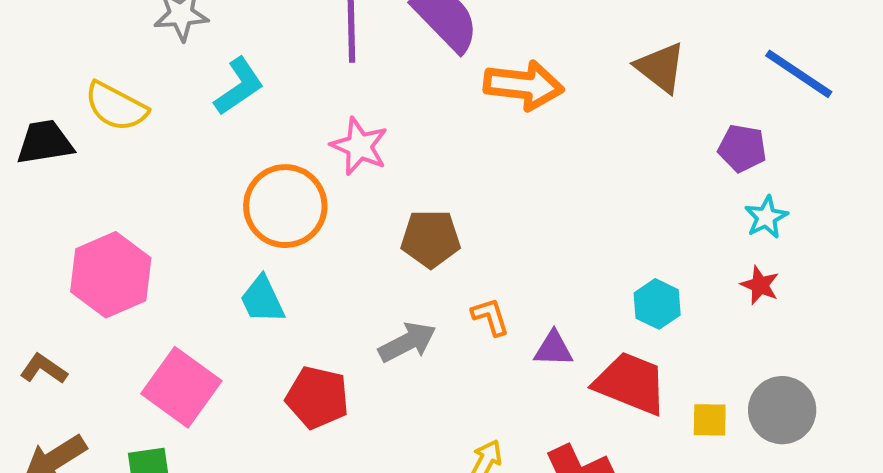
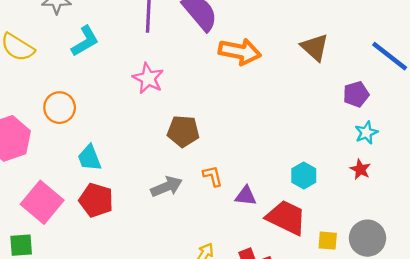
purple pentagon: (742, 148) -> (356, 94), turned -30
orange circle: (285, 206) -> (60, 108), moved, size x0.7
red pentagon: (317, 398) -> (96, 200), moved

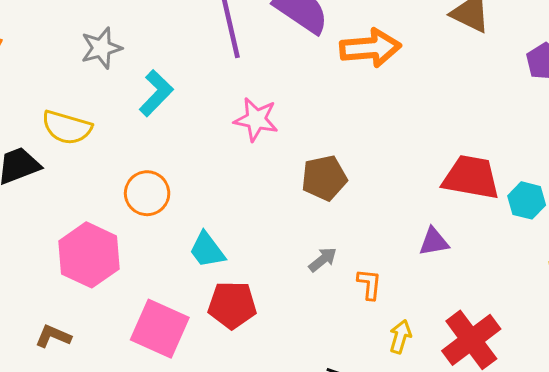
orange L-shape: (213, 176) -> (369, 284), moved, turned 35
cyan hexagon: (304, 176) -> (527, 200), moved
gray arrow: (167, 187) -> (323, 259), size x0.7
red trapezoid: (286, 218) -> (471, 177), moved

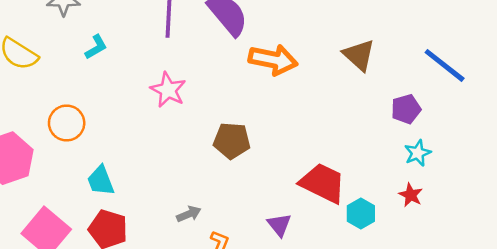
cyan L-shape: (156, 93) -> (96, 47), size x0.7
brown pentagon: (324, 178) -> (232, 141), moved
purple triangle: (434, 242) -> (279, 225), turned 45

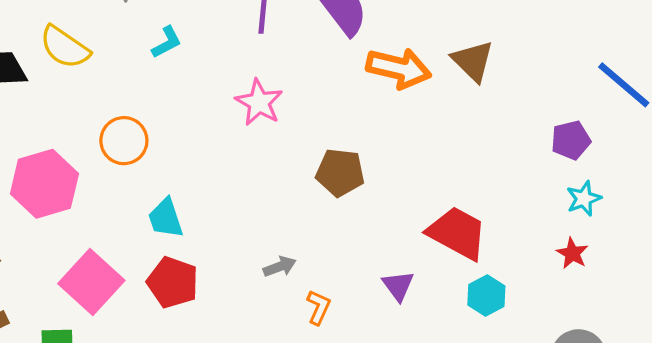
brown triangle: (359, 55) -> (473, 61), moved
cyan hexagon: (361, 214) -> (486, 295), moved

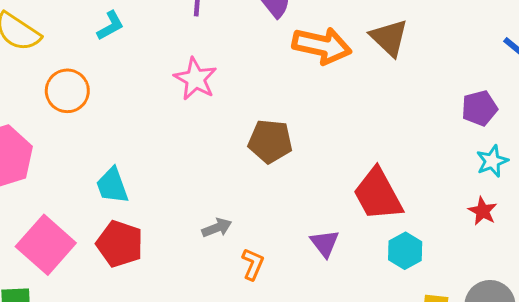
orange circle: (124, 141) -> (67, 91), moved
red trapezoid: (457, 233) -> (378, 194), turned -146

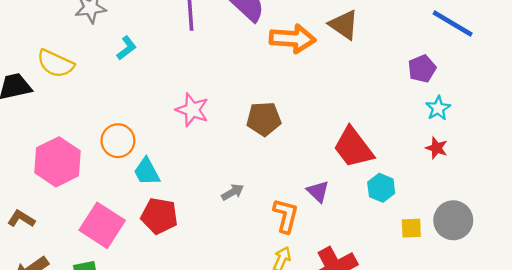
pink star: (195, 79) -> (192, 110), moved
orange circle: (67, 91) -> (118, 141), moved
orange L-shape: (253, 264) -> (286, 216), moved, size x1.4

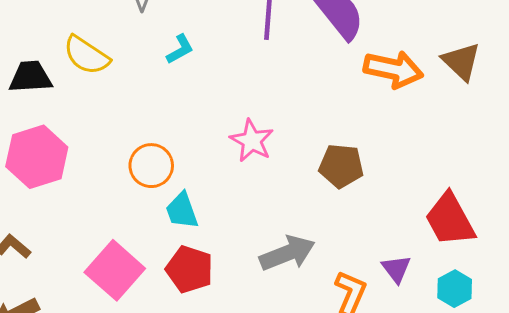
pink hexagon: (57, 162) -> (37, 157), moved
cyan hexagon: (381, 188) -> (455, 289), moved
gray arrow: (233, 192) -> (287, 253), size x1.8

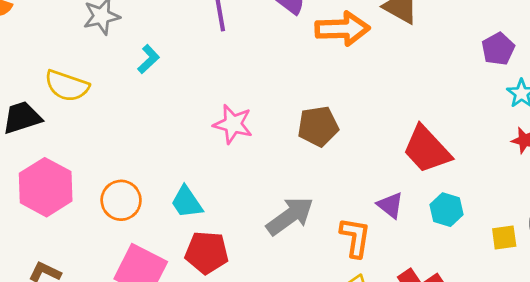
orange circle: (151, 166) -> (121, 200), moved

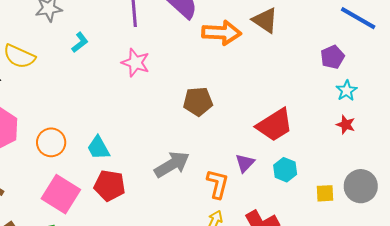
pink star: (233, 124) -> (136, 63), moved
red trapezoid: (427, 149) -> (275, 125), turned -84
purple triangle: (390, 205) -> (245, 163), turned 30

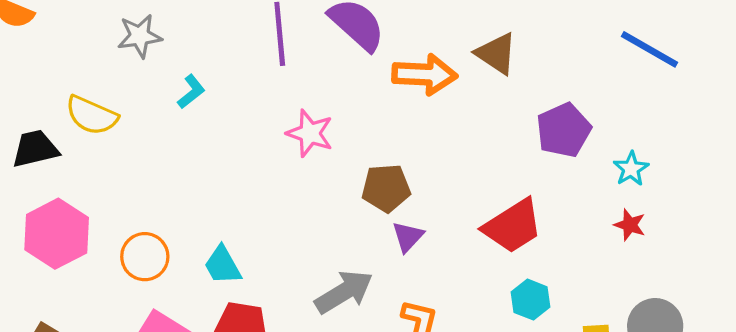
purple pentagon: (332, 57) -> (564, 130), moved, size x1.4
pink star: (136, 63) -> (310, 133), moved
purple triangle: (245, 163) -> (408, 237), moved

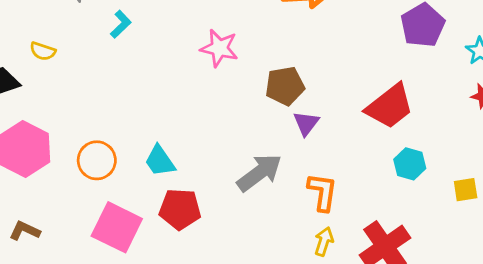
yellow semicircle: (92, 115) -> (43, 51), size x0.6

